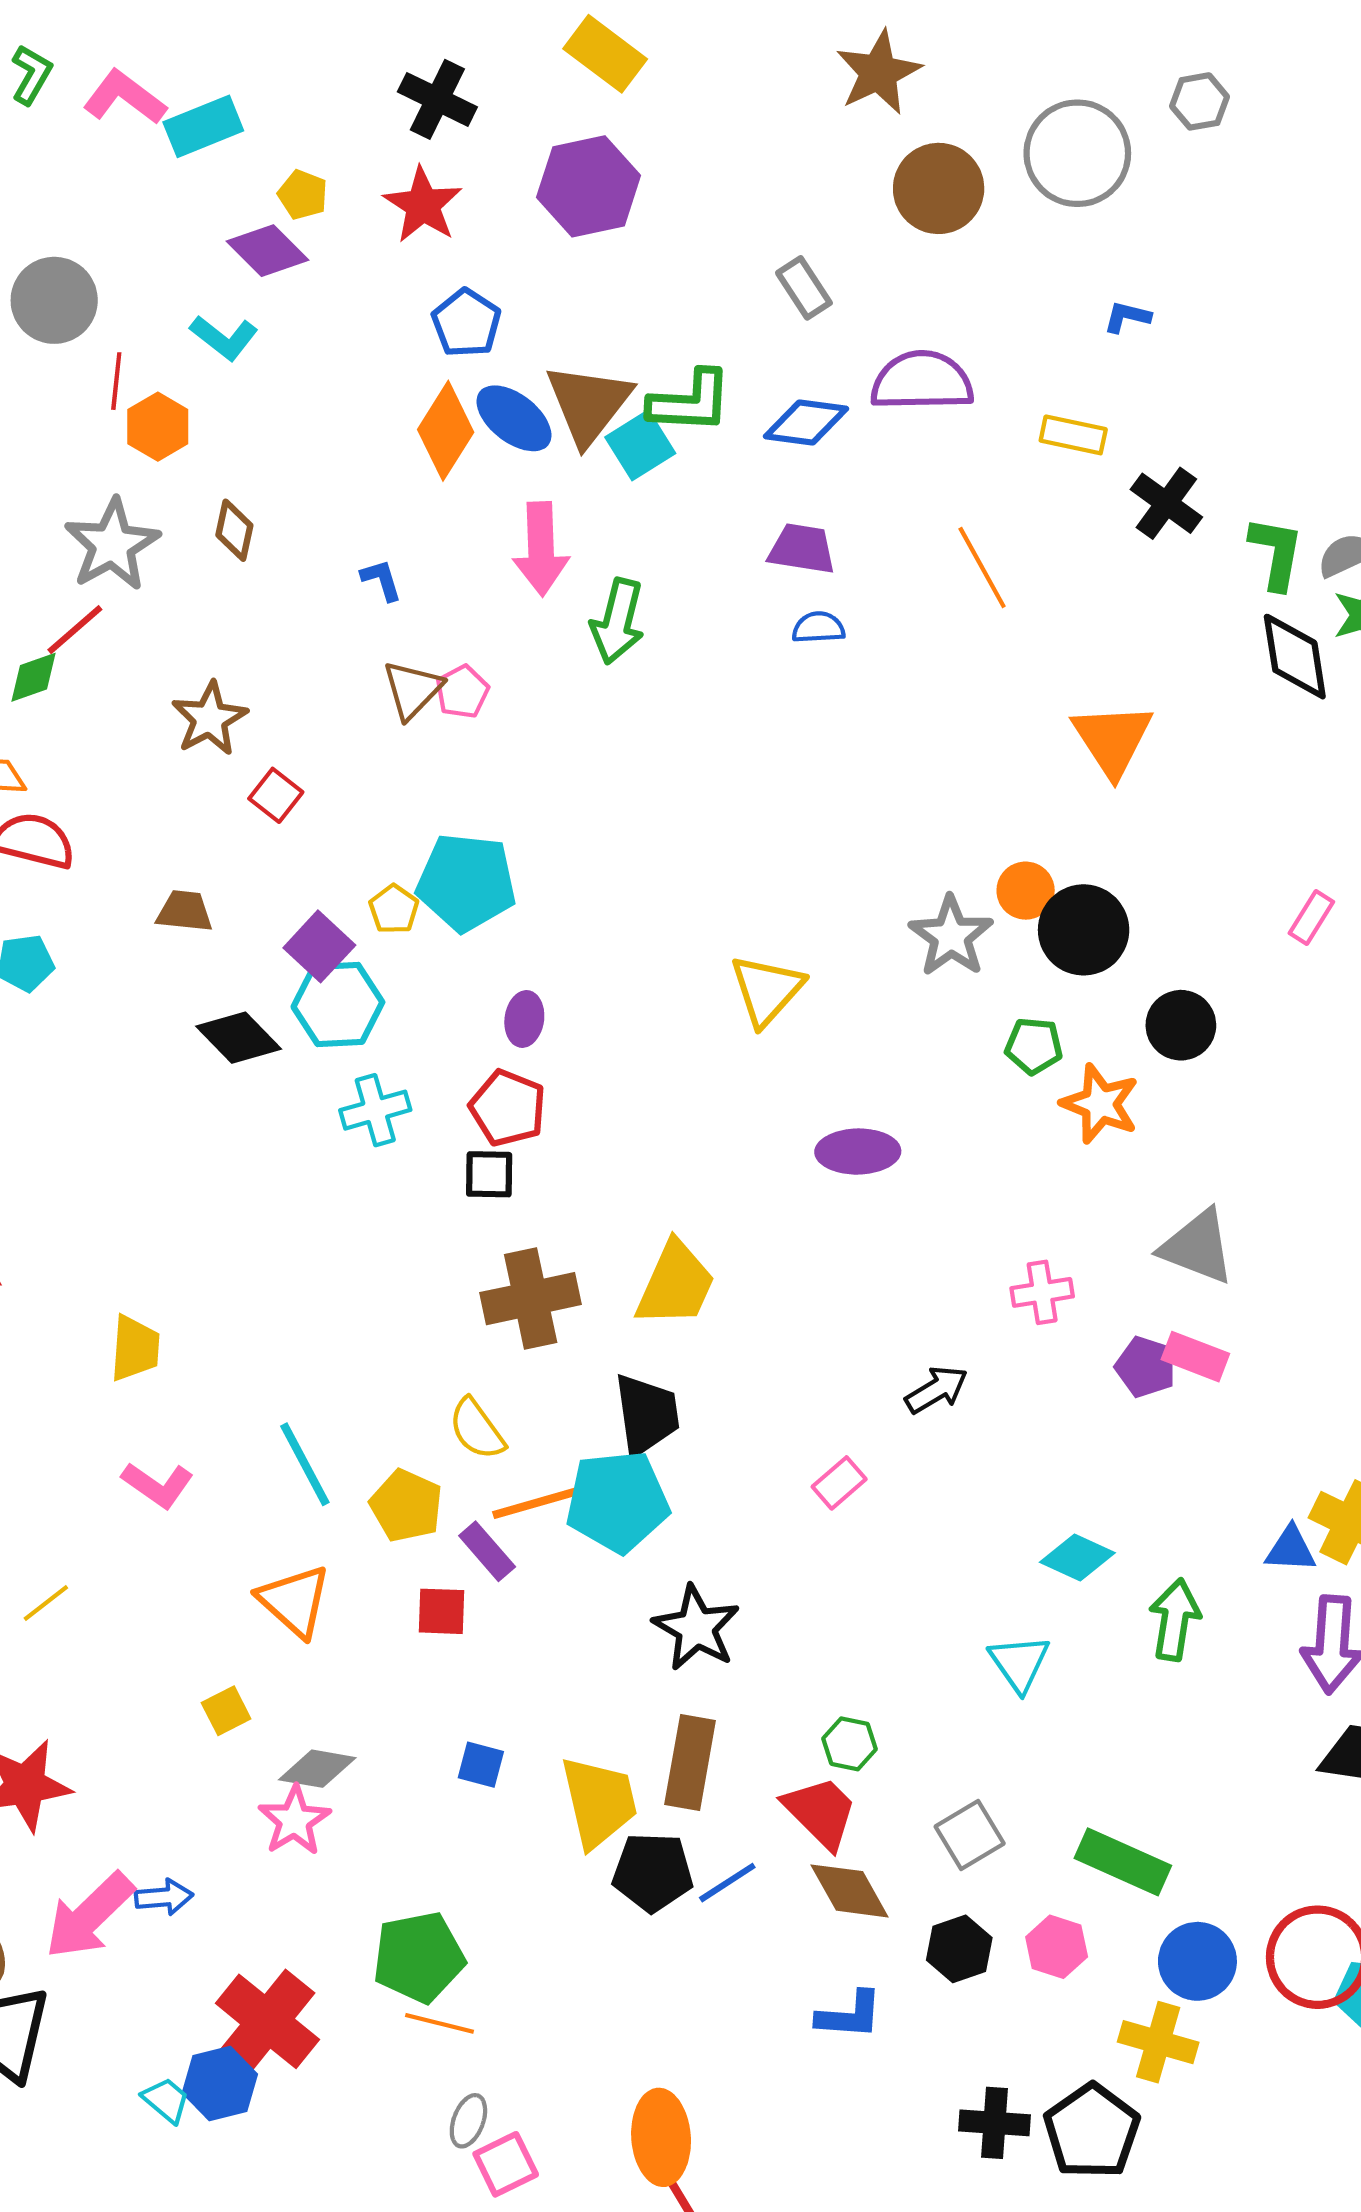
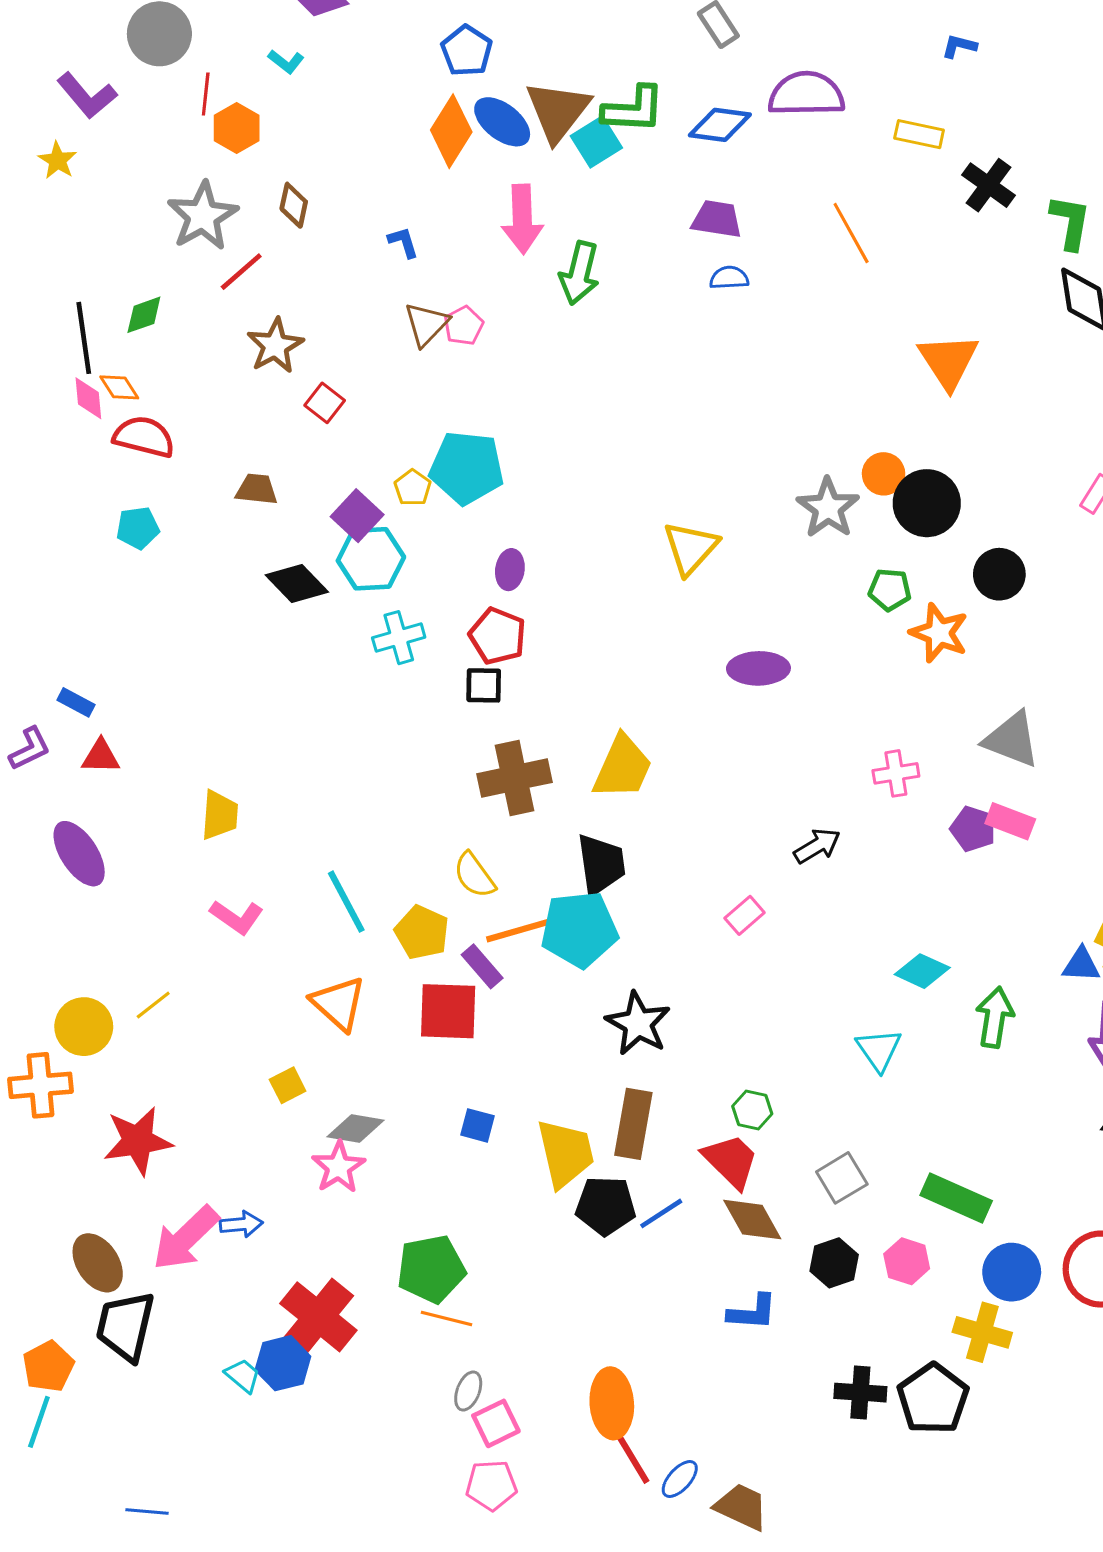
cyan L-shape: (224, 338) -> (286, 62), size x0.7
red line: (75, 630) -> (241, 272), moved
red square: (441, 1611) -> (448, 1011), size x1.6

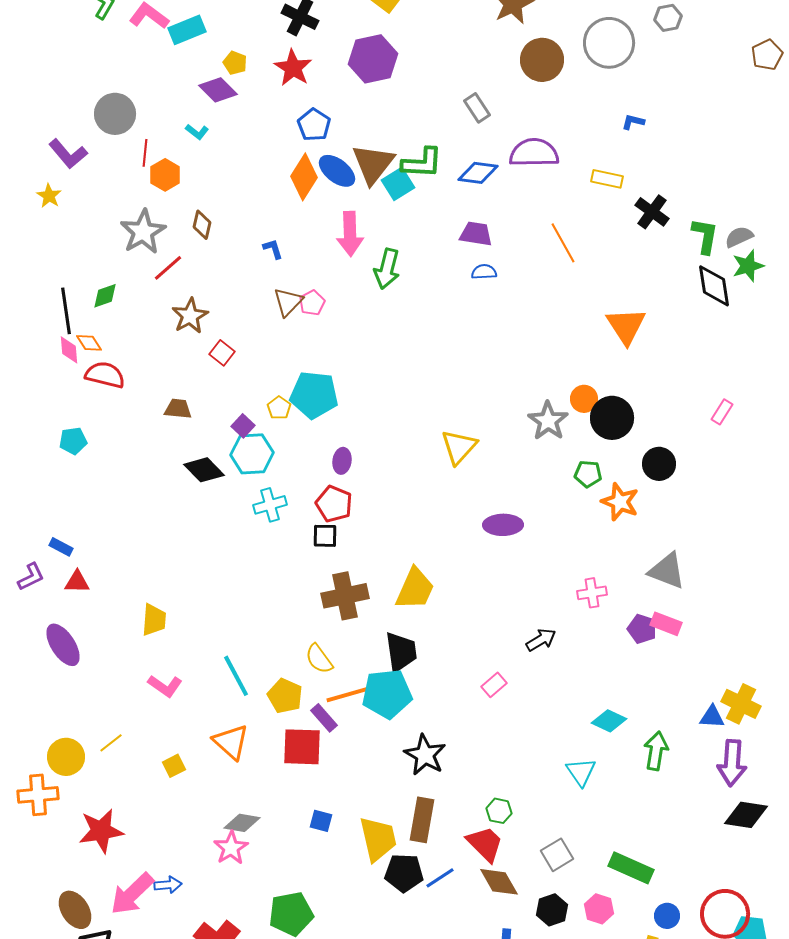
purple square: (357, 516) -> (243, 426), size x0.7
cyan pentagon: (138, 528) -> (73, 441), moved
yellow square: (288, 1085) -> (174, 766), moved
blue circle: (1012, 1272) -> (667, 916), size x0.7

